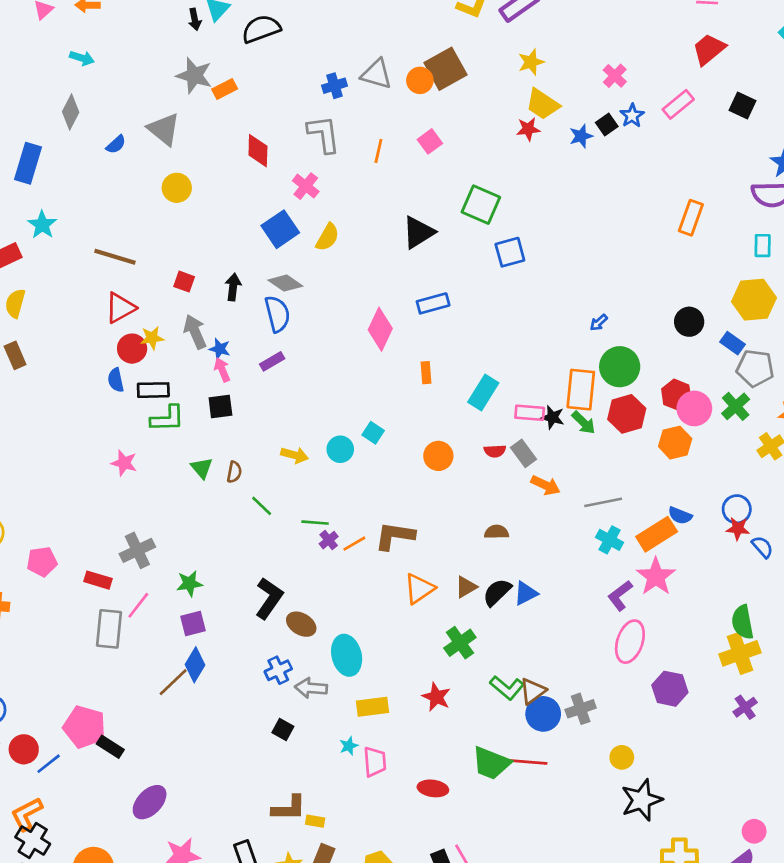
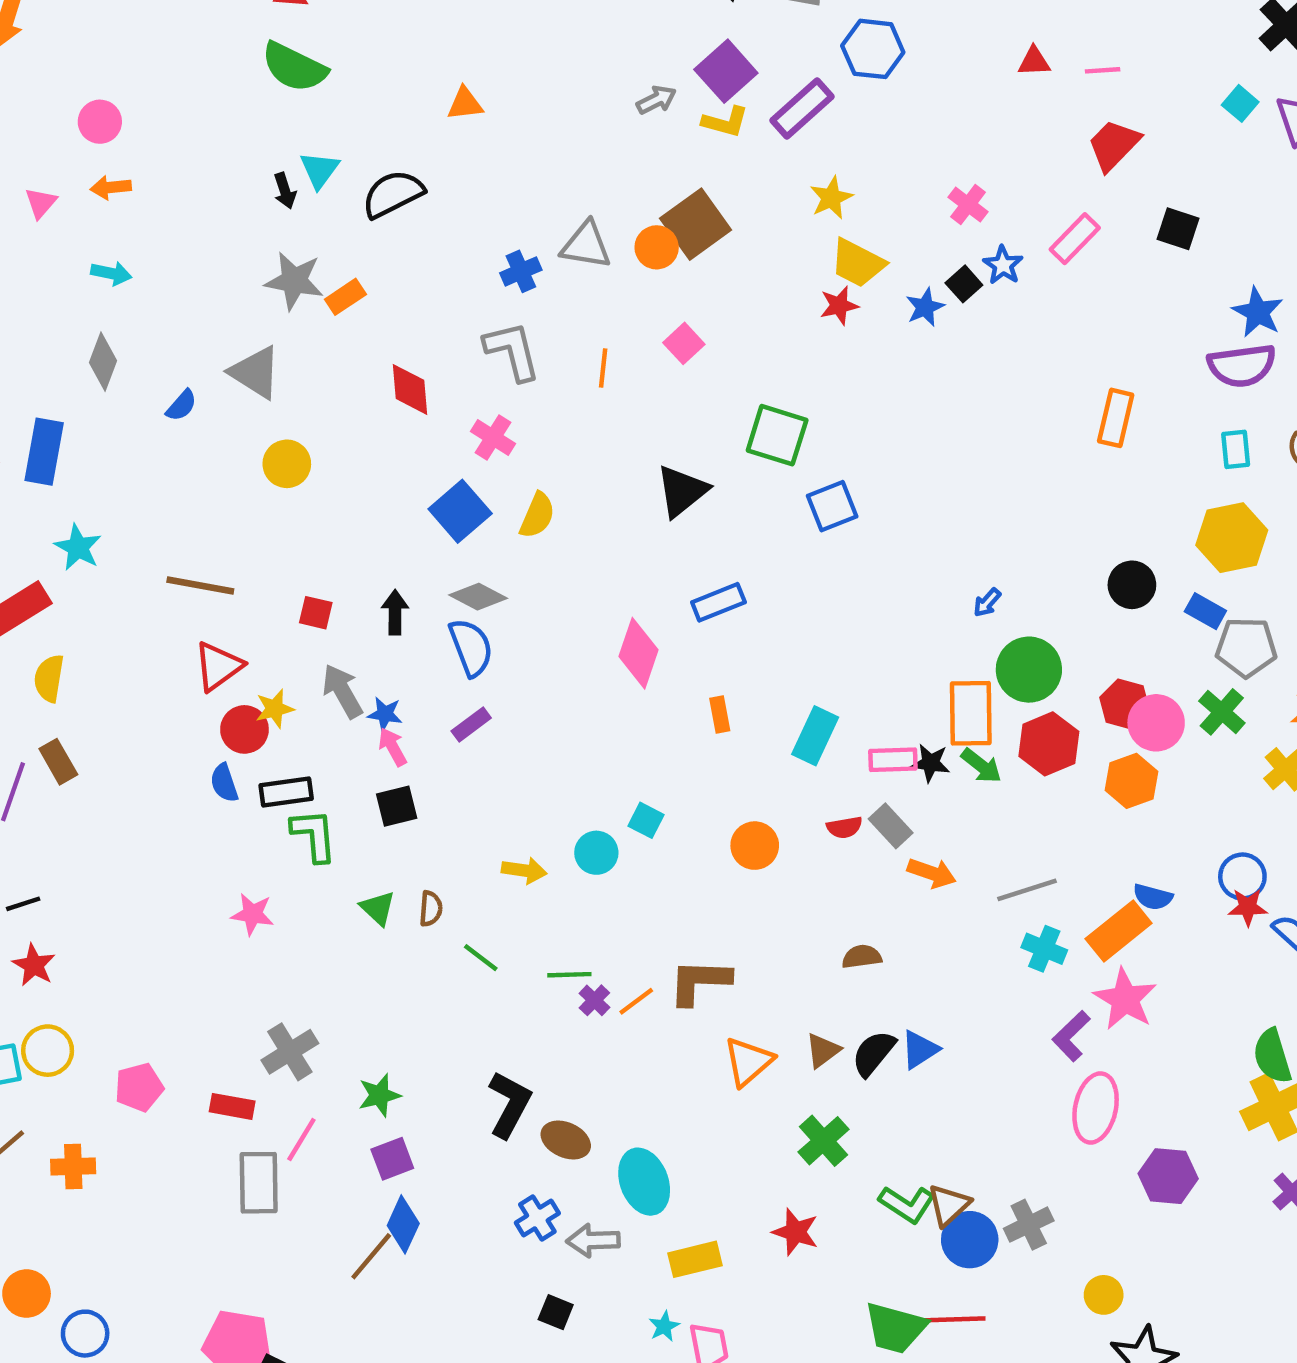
green L-shape: (167, 419) -> (314, 835), turned -87

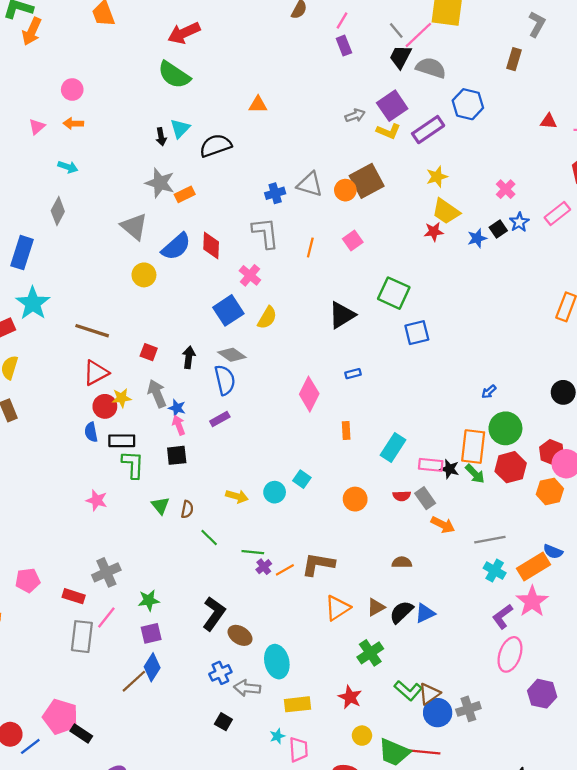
blue semicircle: (181, 405) -> (176, 247), moved, size x1.8
cyan star: (78, 547) -> (33, 303), size x1.4
blue rectangle: (718, 602) -> (353, 374), size x0.6
yellow circle: (1104, 1295) -> (362, 736), moved

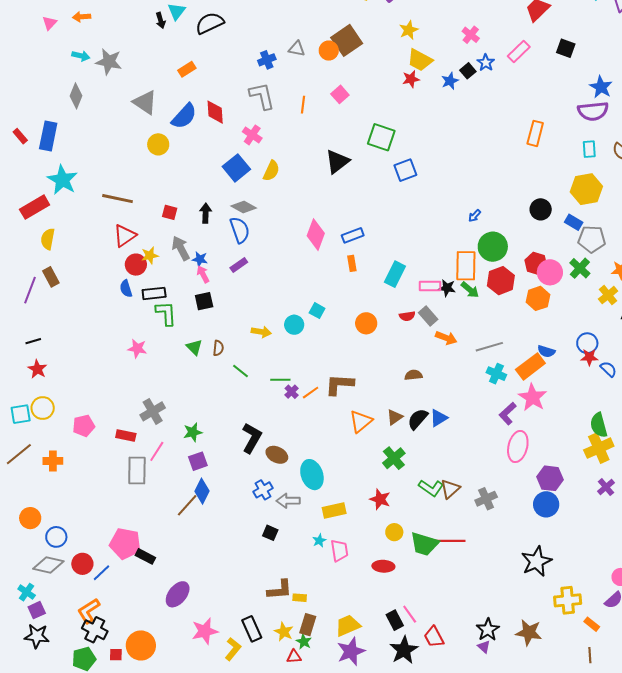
gray star: (160, 183) -> (109, 62), moved
gray triangle: (310, 184) -> (297, 49), size x0.7
blue rectangle: (353, 374) -> (353, 235), moved, size x1.5
blue circle: (438, 713) -> (546, 504), moved

